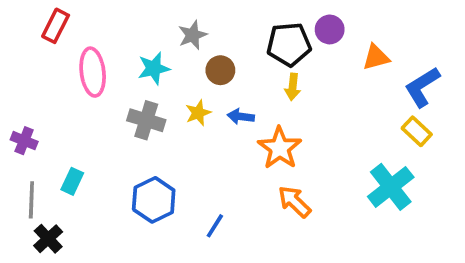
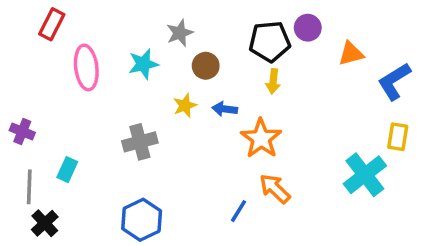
gray cross: (146, 120) -> (140, 142), moved, turned -32
yellow rectangle: (417, 131) -> (398, 137), moved, turned 56
blue hexagon: (154, 200) -> (142, 220), moved
blue line: (215, 226) -> (239, 211), moved

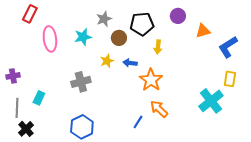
black pentagon: (270, 42) -> (142, 24), moved
purple cross: (22, 131) -> (13, 76), turned -32

